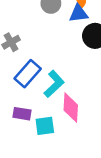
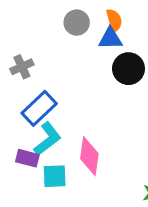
cyan L-shape: (54, 84) -> (47, 139), moved

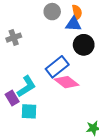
blue rectangle: (39, 108) -> (57, 67), moved
pink diamond: (89, 156) -> (67, 82), moved, turned -65
purple rectangle: (27, 158) -> (12, 98), turned 40

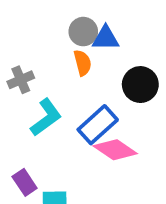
orange semicircle: (77, 12) -> (83, 63), moved
blue triangle: (73, 24) -> (106, 38), moved
cyan L-shape: (26, 86) -> (46, 117), moved

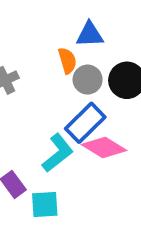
gray circle: (83, 32) -> (88, 80), moved
cyan L-shape: (46, 117) -> (58, 153), moved

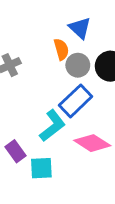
blue triangle: (90, 35) -> (80, 28), turned 45
pink diamond: (104, 148) -> (92, 143), moved

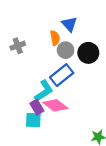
pink diamond: (92, 143) -> (55, 105), moved
purple rectangle: (16, 151) -> (37, 107), moved

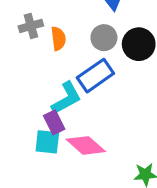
orange semicircle: (55, 38) -> (58, 39), moved
pink diamond: (55, 105) -> (86, 145), moved

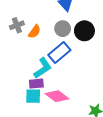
orange semicircle: (58, 39) -> (35, 32), turned 48
purple rectangle: (54, 122) -> (36, 84), turned -64

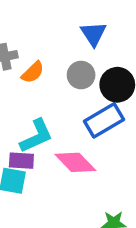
blue rectangle: (59, 52) -> (104, 120), moved
pink diamond: (57, 96) -> (75, 162), moved

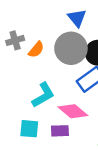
gray circle: (81, 75) -> (71, 48), size x1.6
purple rectangle: (21, 161) -> (60, 131), moved

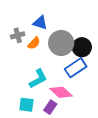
blue triangle: (77, 18) -> (40, 23), moved, turned -35
purple rectangle: (60, 131) -> (50, 107), turned -56

